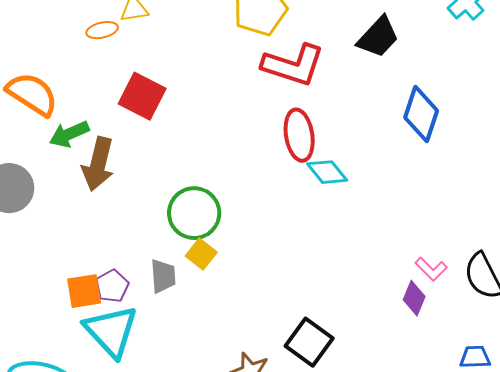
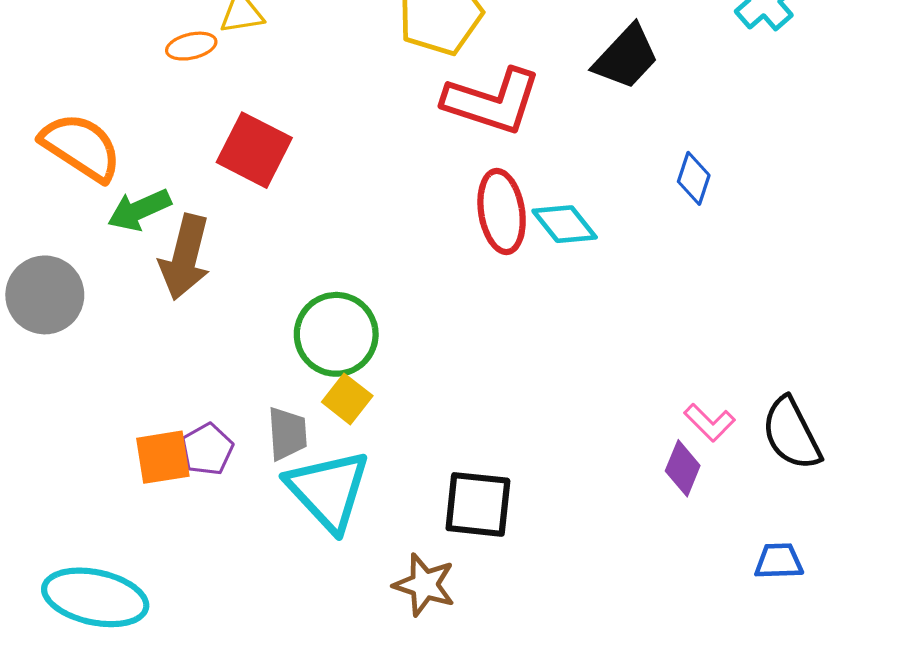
blue diamond: (421, 114) -> (694, 178), size x0.6
cyan diamond: (327, 172) -> (565, 224), moved
cyan triangle: (111, 331) -> (328, 490), moved
black square: (309, 342) -> (478, 504), moved, turned -30

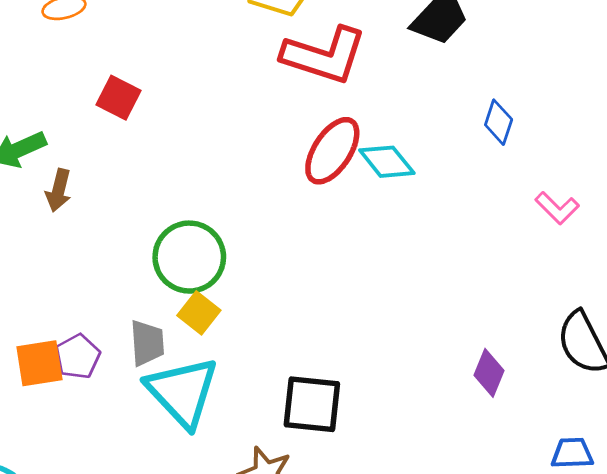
red square: (254, 150) -> (118, 98), size x0.7
red ellipse: (502, 211) -> (332, 151), turned 42
brown arrow: (185, 257) -> (58, 190), size x0.6
pink L-shape: (709, 423) -> (557, 208), moved

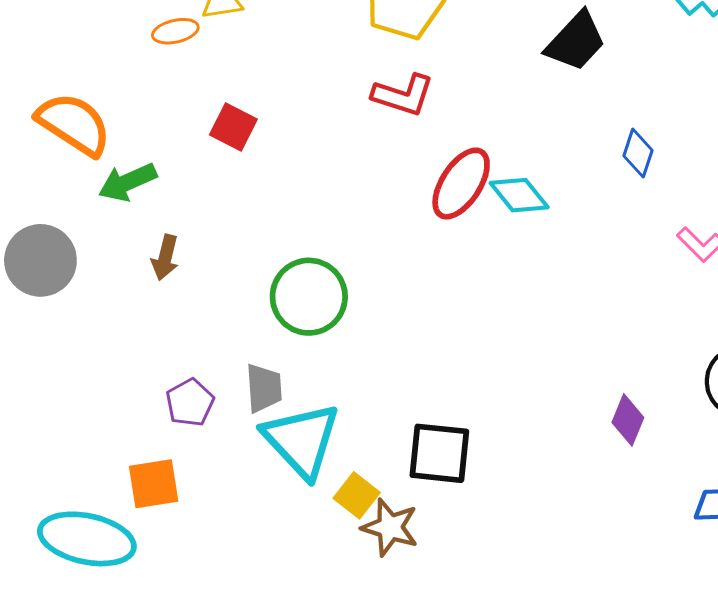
red L-shape: (324, 55) -> (403, 95), moved, size x0.7
brown arrow: (58, 190) -> (165, 258), moved
yellow square: (199, 313) -> (357, 495), moved
orange square: (39, 363) -> (154, 484), moved

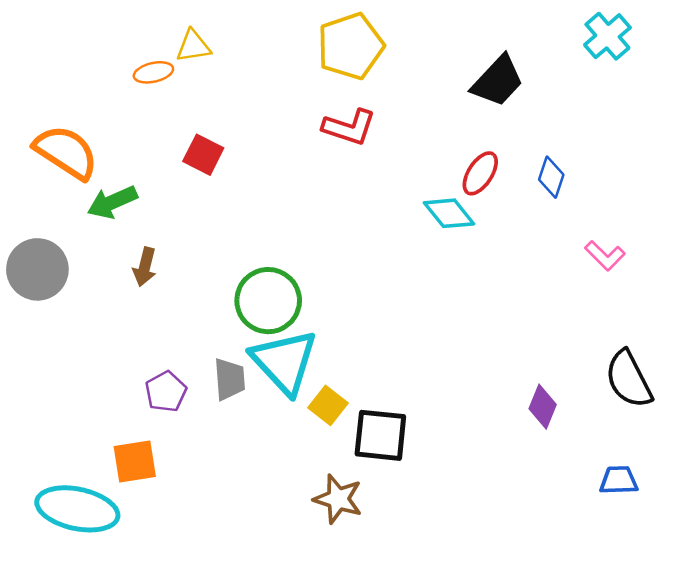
red ellipse: (461, 184) -> (480, 173), moved, size x0.7
cyan triangle: (302, 440) -> (284, 362), moved
yellow square: (357, 495) -> (328, 405), moved

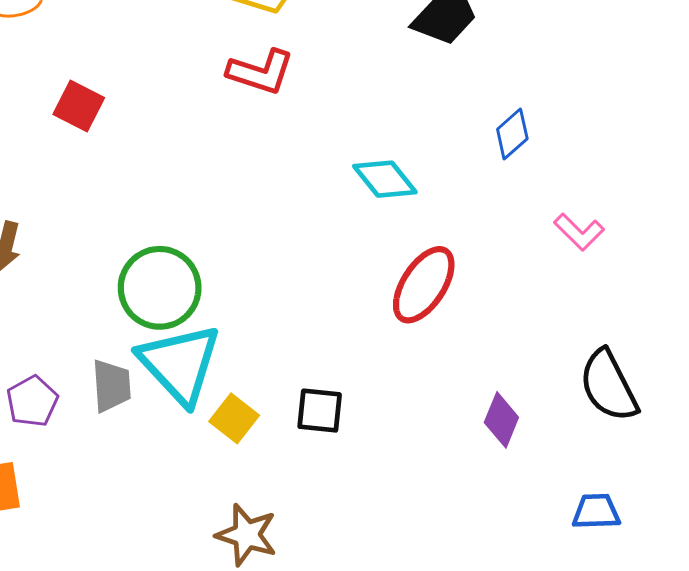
red ellipse: (480, 173) -> (424, 285), moved, size x1.4
blue diamond: (551, 177) -> (512, 134), turned 30
black square: (380, 435) -> (320, 411), moved, size x0.7

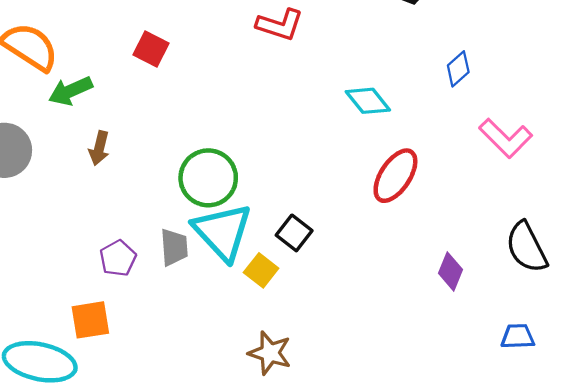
pink L-shape: (579, 232) -> (506, 138), size x1.5
black square: (320, 411) -> (294, 233), moved, turned 32

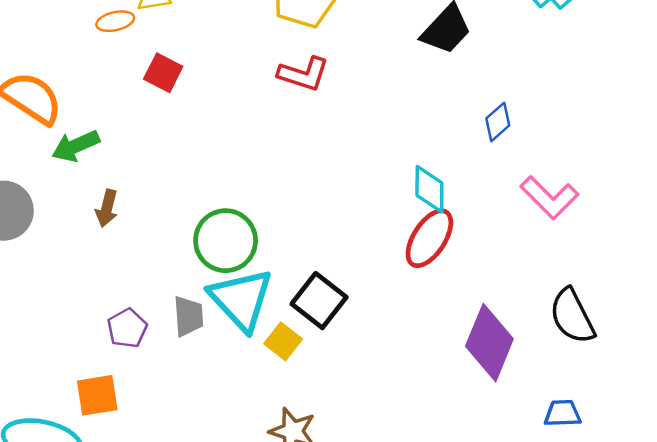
red square: (151, 49) -> (163, 73), moved
cyan diamond: (368, 101) -> (429, 189), moved, turned 39
black square: (294, 233) -> (319, 301), size x1.4
purple diamond: (451, 271) -> (489, 343), size x1.8

